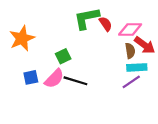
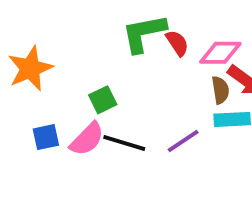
purple line: (131, 82) -> (183, 141), moved

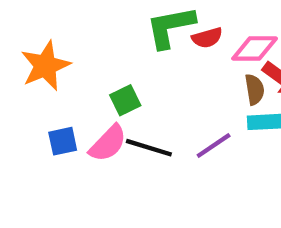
red semicircle: (177, 43) -> (207, 38), turned 108

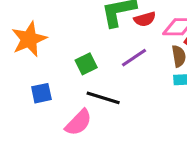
pink semicircle: (108, 143) -> (78, 123), moved
purple line: (214, 146) -> (134, 58), moved

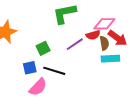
red semicircle: (145, 19) -> (93, 35), moved
blue square: (41, 93) -> (30, 68), moved

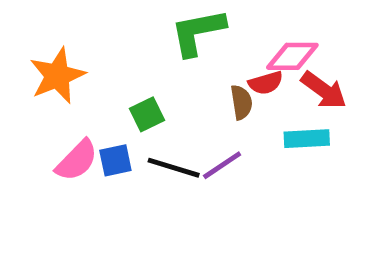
brown semicircle: (104, 43) -> (241, 102), moved
purple line: (75, 44) -> (222, 165), moved
pink semicircle: (38, 87) -> (77, 160), moved

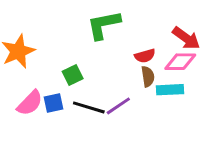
pink diamond: (292, 56) -> (180, 62), moved
red arrow: (324, 90) -> (186, 38), moved
brown semicircle: (241, 102) -> (148, 76), moved

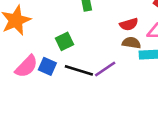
brown semicircle: (148, 76) -> (131, 43), turned -72
blue square: (53, 103) -> (47, 66), turned 36

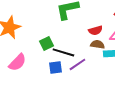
blue square: (47, 66) -> (55, 67), moved, turned -32
black line: (79, 70) -> (63, 52), moved

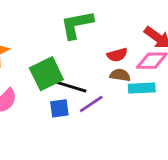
green square: (46, 43) -> (46, 74), size x1.6

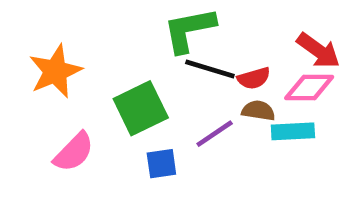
black line: (71, 87) -> (210, 69), moved
purple line: (91, 104) -> (215, 134), moved

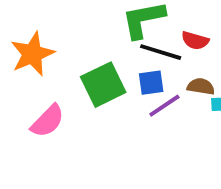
red semicircle: (254, 78) -> (195, 41), moved, turned 32
blue square: (161, 164) -> (151, 83), moved

